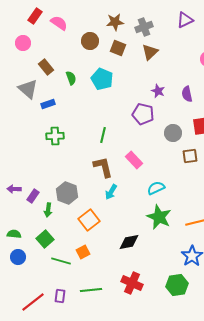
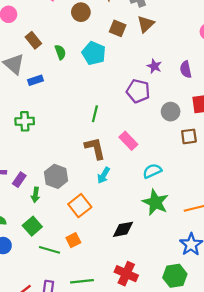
brown square: (118, 48) -> (118, 28), moved
green cross: (55, 136) -> (25, 121), moved

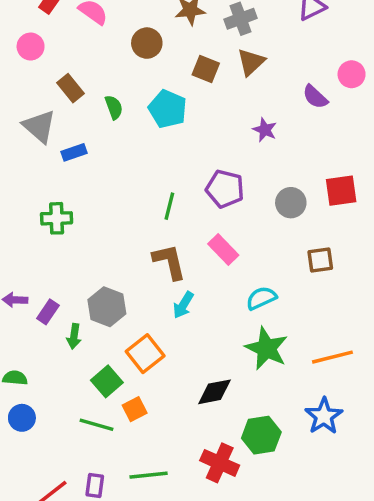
purple semicircle: (186, 69) -> (315, 97), moved, turned -35
purple pentagon: (138, 91) -> (225, 189), moved
brown square: (189, 136) -> (320, 260), moved
green square: (32, 226) -> (107, 381), moved
green hexagon: (175, 276) -> (261, 435), moved

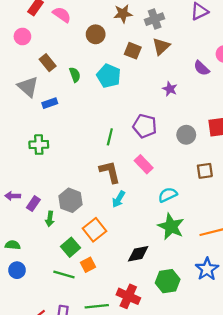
red cross: (220, 463) -> (128, 296), moved

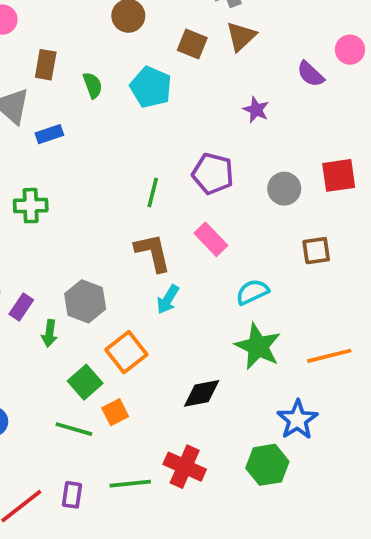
brown rectangle: (48, 63) -> (46, 65), turned 49
blue star: (207, 269) -> (297, 420), moved
green hexagon: (168, 281) -> (267, 465), moved

